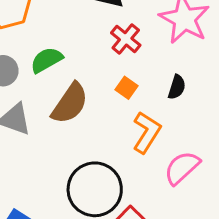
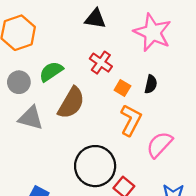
red cross: (126, 39) -> (101, 63), moved
orange square: (127, 88) -> (122, 88), moved

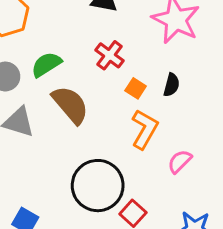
brown semicircle: (71, 103) -> (70, 105), turned -72
pink semicircle: (159, 145) -> (180, 161), size x0.7

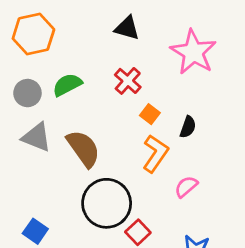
black semicircle: (171, 85) -> (188, 127), moved
brown semicircle: (70, 105) -> (83, 148), moved

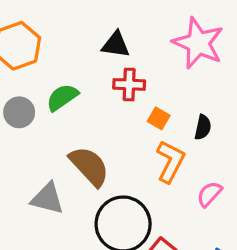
black triangle: (127, 28) -> (116, 45), moved
red cross: (128, 81) -> (129, 84), turned -32
gray triangle: (37, 137) -> (47, 199), moved

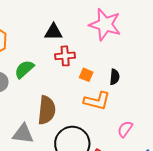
orange L-shape: (170, 162) -> (97, 101), turned 84
brown semicircle: (89, 166) -> (47, 110), turned 56
pink semicircle: (209, 194) -> (125, 129), moved

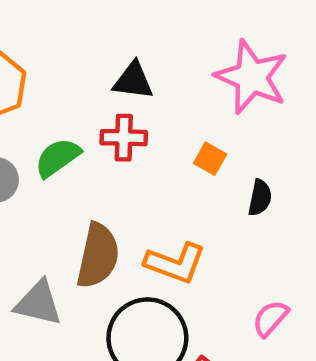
red cross: (65, 56) -> (124, 138), moved
orange square: (86, 75) -> (210, 159), moved
orange L-shape: (97, 101) -> (175, 263), moved

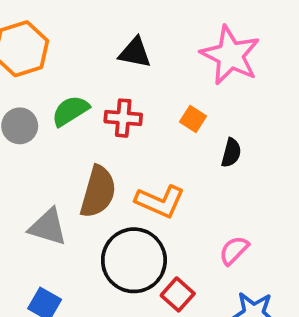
red cross: (124, 138) -> (123, 118), moved

